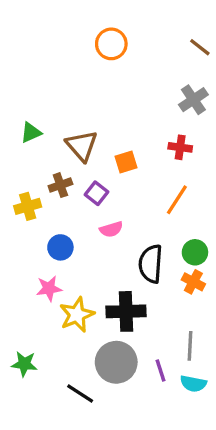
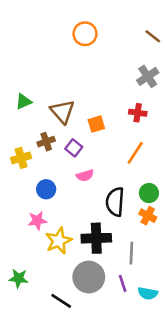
gray line: (190, 346) -> (131, 253), moved

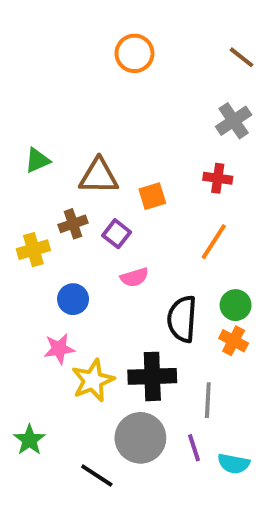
brown triangle: (62, 112) -> (99, 176), turned -48
green star: (19, 278) -> (29, 440), turned 30

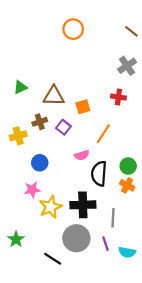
orange line: (214, 242) -> (103, 134), moved
pink semicircle: (134, 277) -> (82, 155), moved

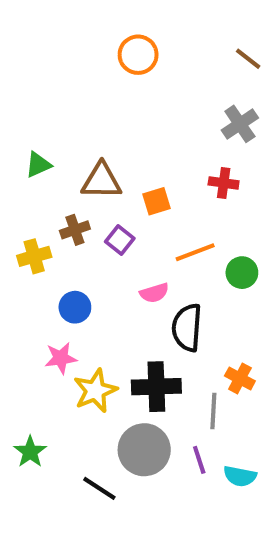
orange line: (103, 134) -> (195, 252), turned 36
green circle: (128, 166) -> (242, 273), moved
orange cross: (127, 185) -> (240, 378), moved

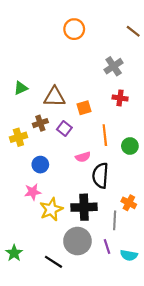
gray cross: (240, 124) -> (114, 66), moved
orange line: (195, 252) -> (105, 135), turned -75
green star: (30, 452) -> (14, 253), moved

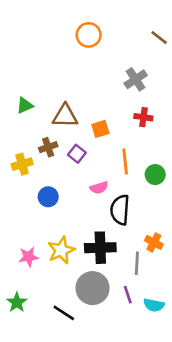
pink star: (33, 192) -> (29, 257), moved

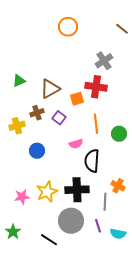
brown triangle: (65, 116) -> (50, 89), turned -30
red cross: (143, 117) -> (96, 87), moved, size x1.5

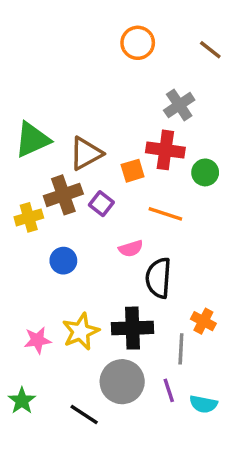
orange circle: (68, 27) -> (138, 43), moved
green triangle: (19, 81) -> (32, 140), size x1.6
brown cross: (37, 113) -> (63, 195), size x1.5
orange line: (96, 124) -> (165, 214), turned -66
green circle: (119, 134) -> (205, 172), moved

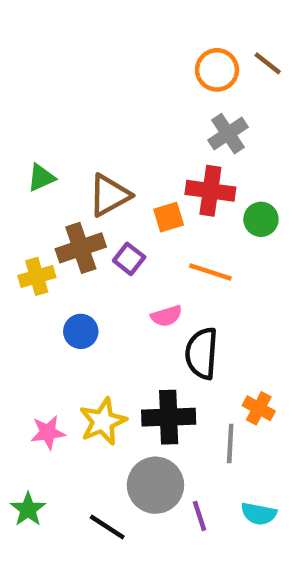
orange circle: (138, 43) -> (217, 70), moved
green triangle: (32, 140) -> (41, 178), size x0.6
purple line: (169, 390) -> (199, 516), moved

